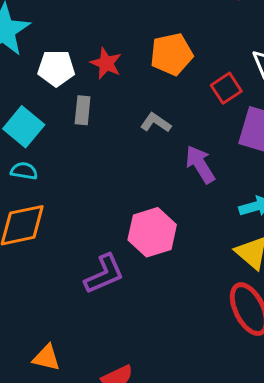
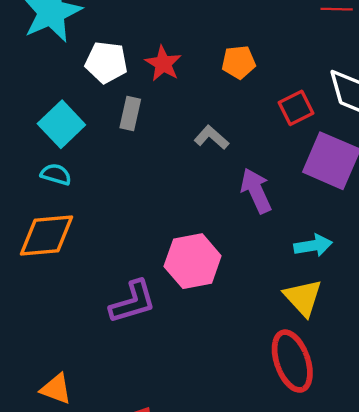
orange pentagon: (172, 54) -> (239, 62), size x0.7

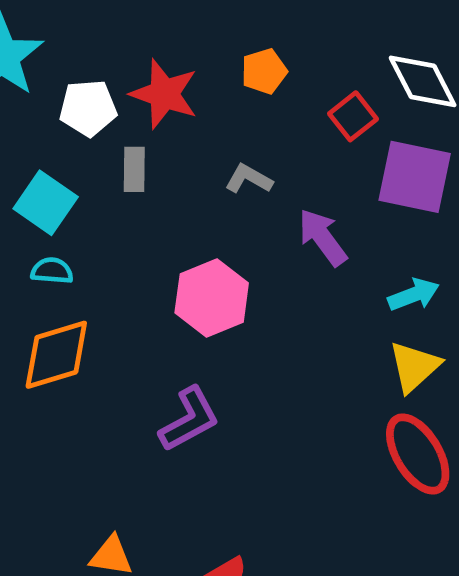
red star: (163, 64) -> (164, 94), size x1.4
pink hexagon: (193, 261) -> (212, 298), moved
yellow triangle: (303, 298) -> (414, 367), turned 42

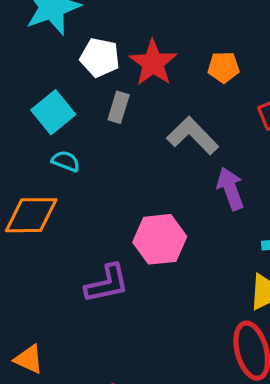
gray L-shape: (249, 179) -> (193, 136), size x1.6
cyan semicircle: (52, 271) -> (66, 161), moved
pink hexagon: (212, 298) -> (160, 239), moved

